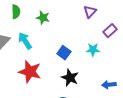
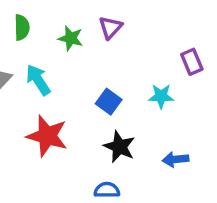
purple triangle: (90, 12) -> (110, 27), moved
purple rectangle: (110, 31) -> (192, 62), turned -72
blue arrow: (109, 85) -> (176, 159), moved

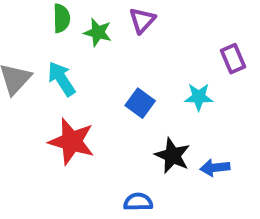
green semicircle: (22, 27) -> (61, 18), moved
black star: (119, 147) -> (172, 156), moved

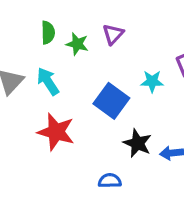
cyan star: (199, 97) -> (152, 81), moved
blue square: (140, 103) -> (111, 101), size x1.5

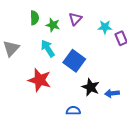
cyan arrow: (48, 81) -> (48, 48), moved
cyan star: (152, 81) -> (105, 27), moved

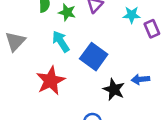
red star: (40, 80) -> (51, 81), turned 30
blue arrow: (112, 93) -> (140, 79), moved

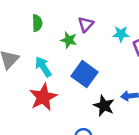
green star: (67, 12) -> (69, 40), moved
cyan arrow: (61, 41) -> (43, 67), moved

